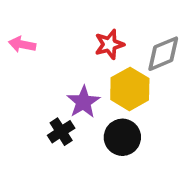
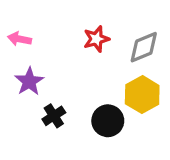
yellow hexagon: (130, 89) -> (142, 95), moved
purple star: (83, 102) -> (29, 81), moved

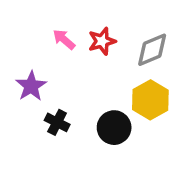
pink arrow: (19, 39) -> (64, 39), moved, turned 30
black cross: (54, 116) -> (57, 122), turned -30

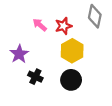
gray diamond: (152, 50) -> (95, 16), moved, turned -55
yellow hexagon: (150, 100) -> (72, 51), moved

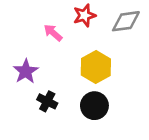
gray diamond: (95, 16) -> (126, 21), turned 70
red star: (63, 26) -> (84, 15), moved

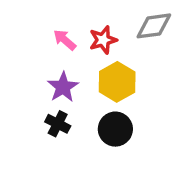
red star: (84, 15) -> (103, 40), moved
purple star: (26, 71) -> (63, 87), moved

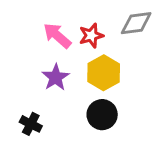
pink arrow: (65, 40) -> (57, 36), size x1.4
black cross: (58, 124) -> (31, 124), moved

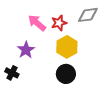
purple star: (56, 77) -> (26, 50), moved
black cross: (31, 124) -> (12, 73), moved

